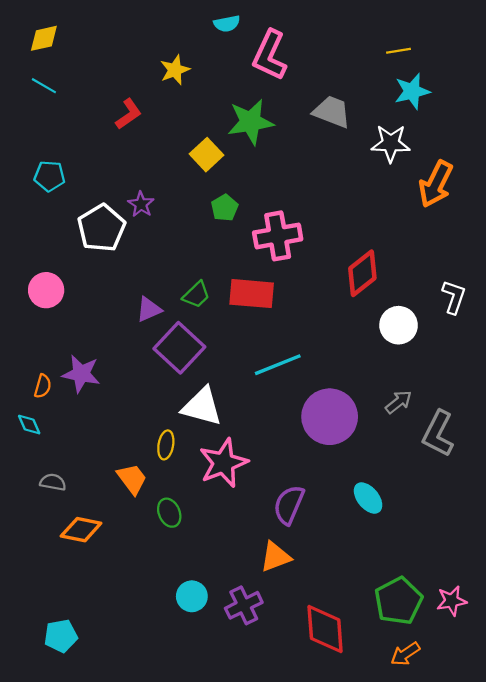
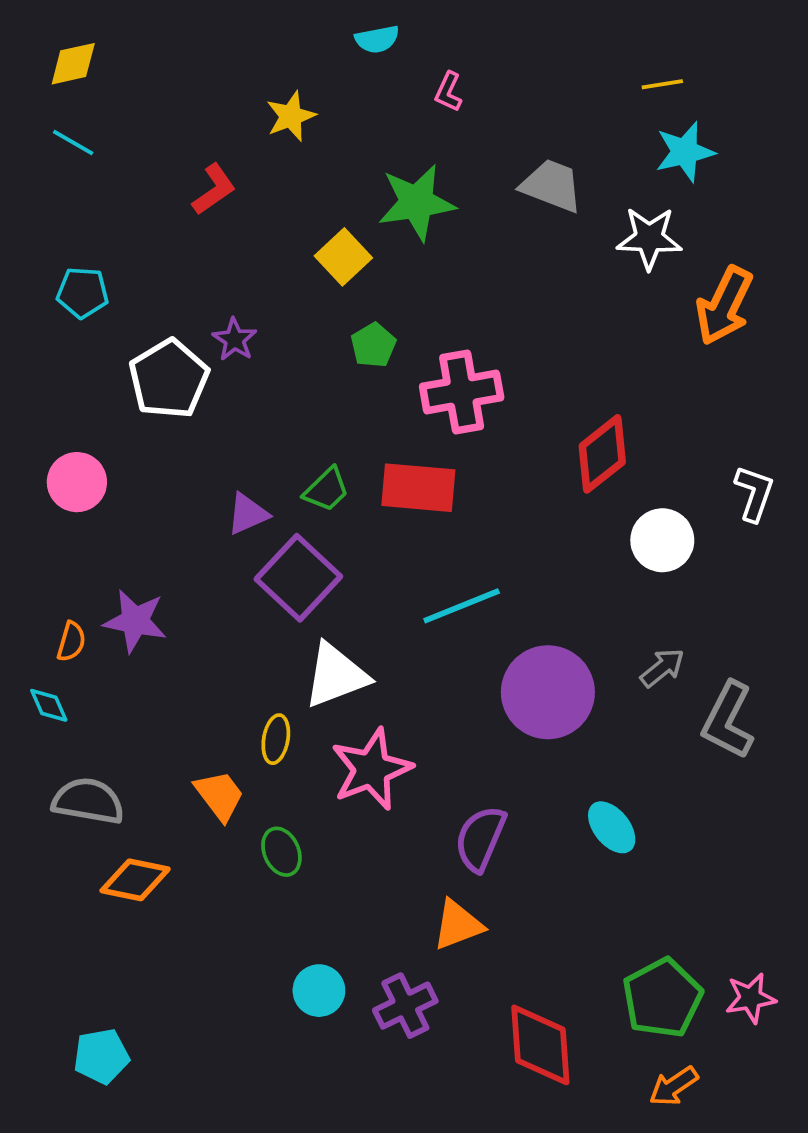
pink L-shape: (270, 55) -> (448, 92), size x0.5
white triangle: (202, 407) -> (336, 675), turned -36
gray semicircle: (53, 482) -> (88, 801), size x1.6

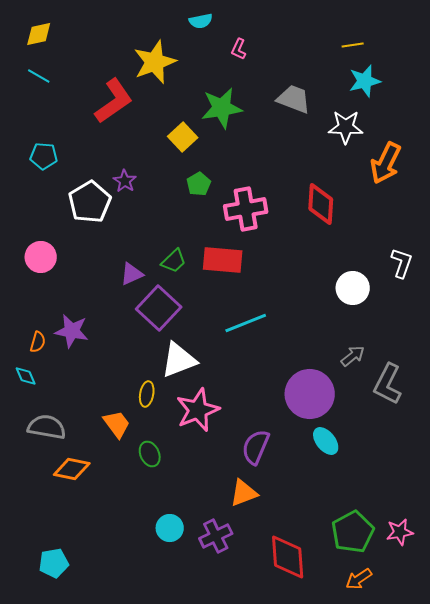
yellow star: (291, 116) -> (155, 62), size x1.6
red L-shape: (214, 189) -> (114, 101), size x1.6
red diamond: (602, 454) -> (321, 204), moved, turned -48
purple circle: (548, 692) -> (310, 394), moved

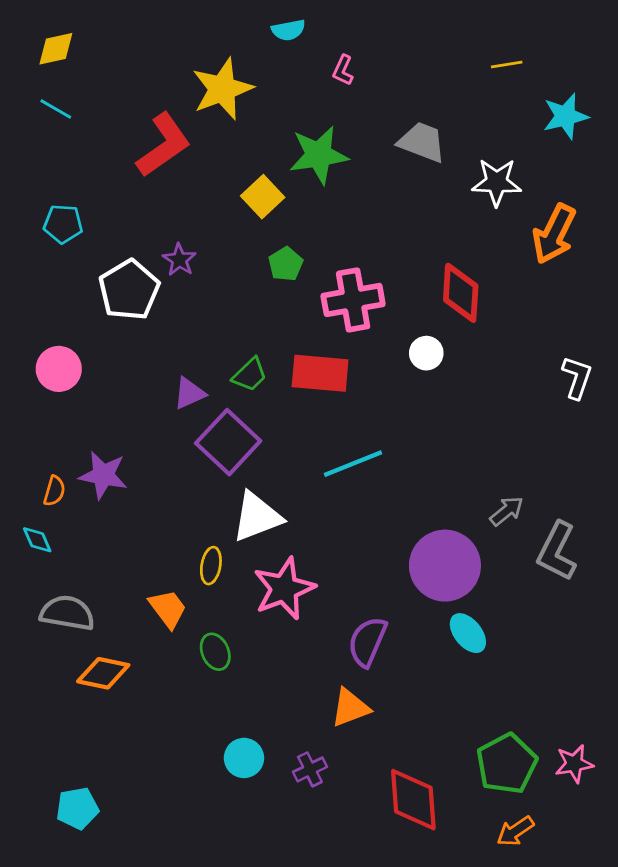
cyan star: (365, 81) -> (566, 116), moved
white circle: (353, 288) -> (426, 353), moved, size x0.7
purple cross: (216, 536) -> (310, 769), size x0.7

